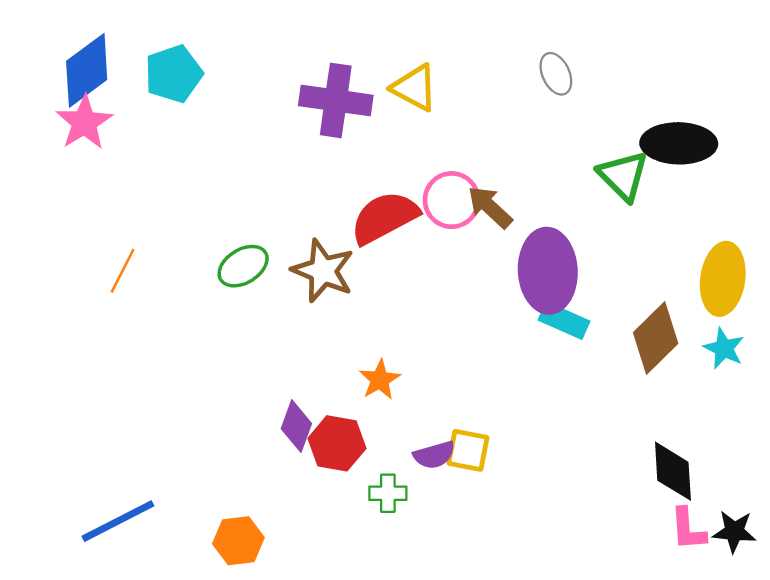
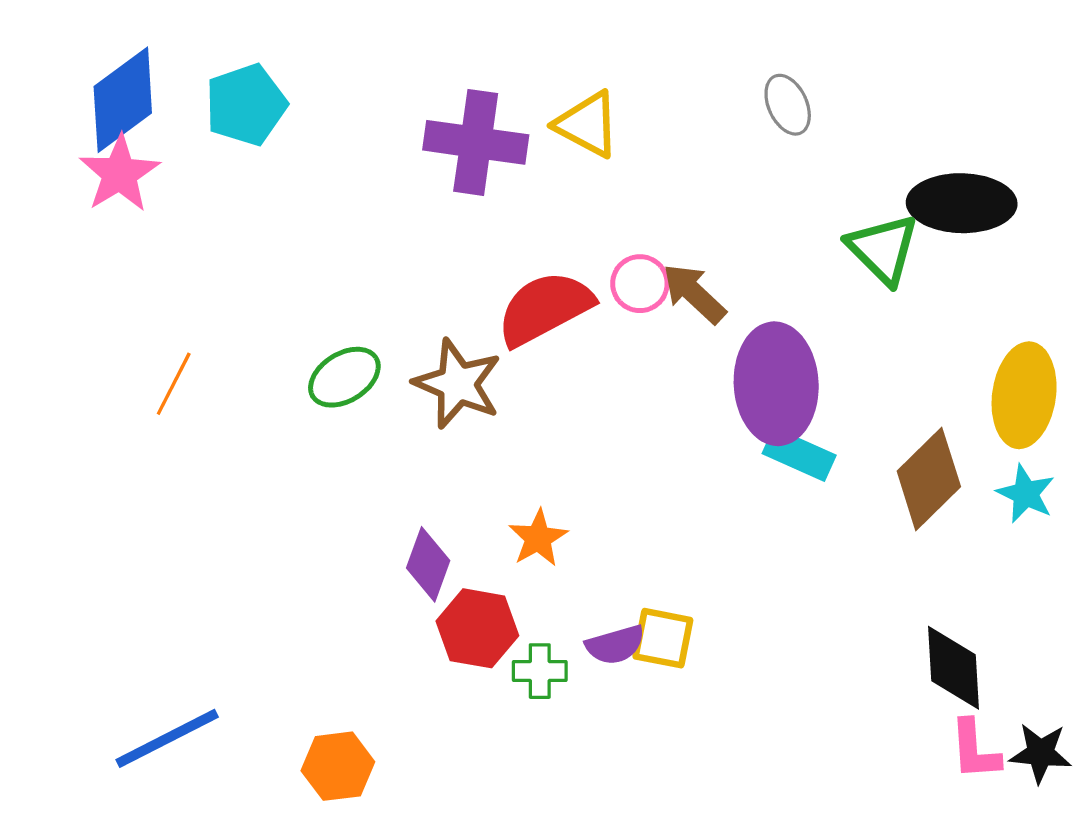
pink circle: (452, 200) -> (640, 284), size x0.7
purple diamond: (296, 426) -> (428, 564), moved
green cross: (388, 493) -> (540, 671), moved

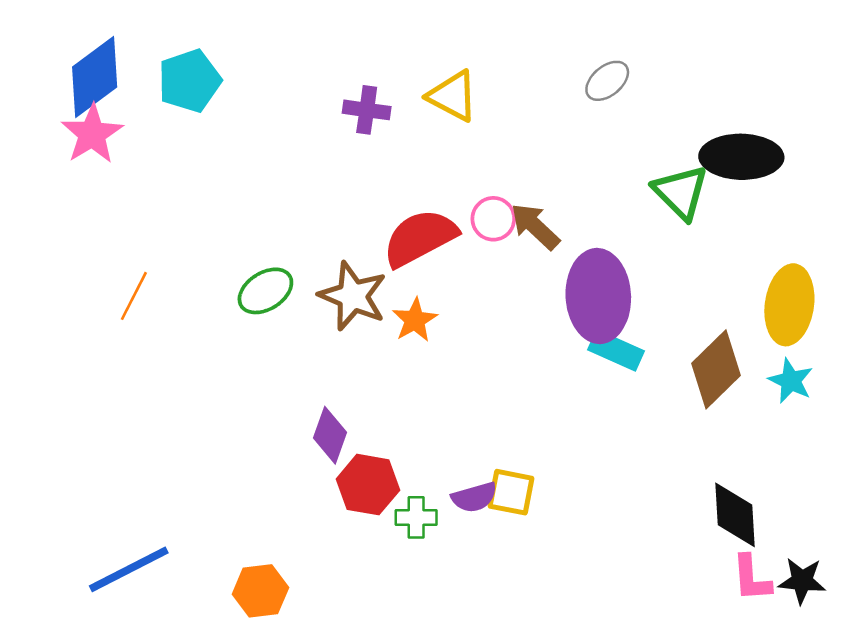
gray ellipse: (788, 105) -> (607, 81), turned 75
purple cross: (476, 142) -> (367, 110), size x0.6
orange star: (538, 538) -> (415, 320), moved

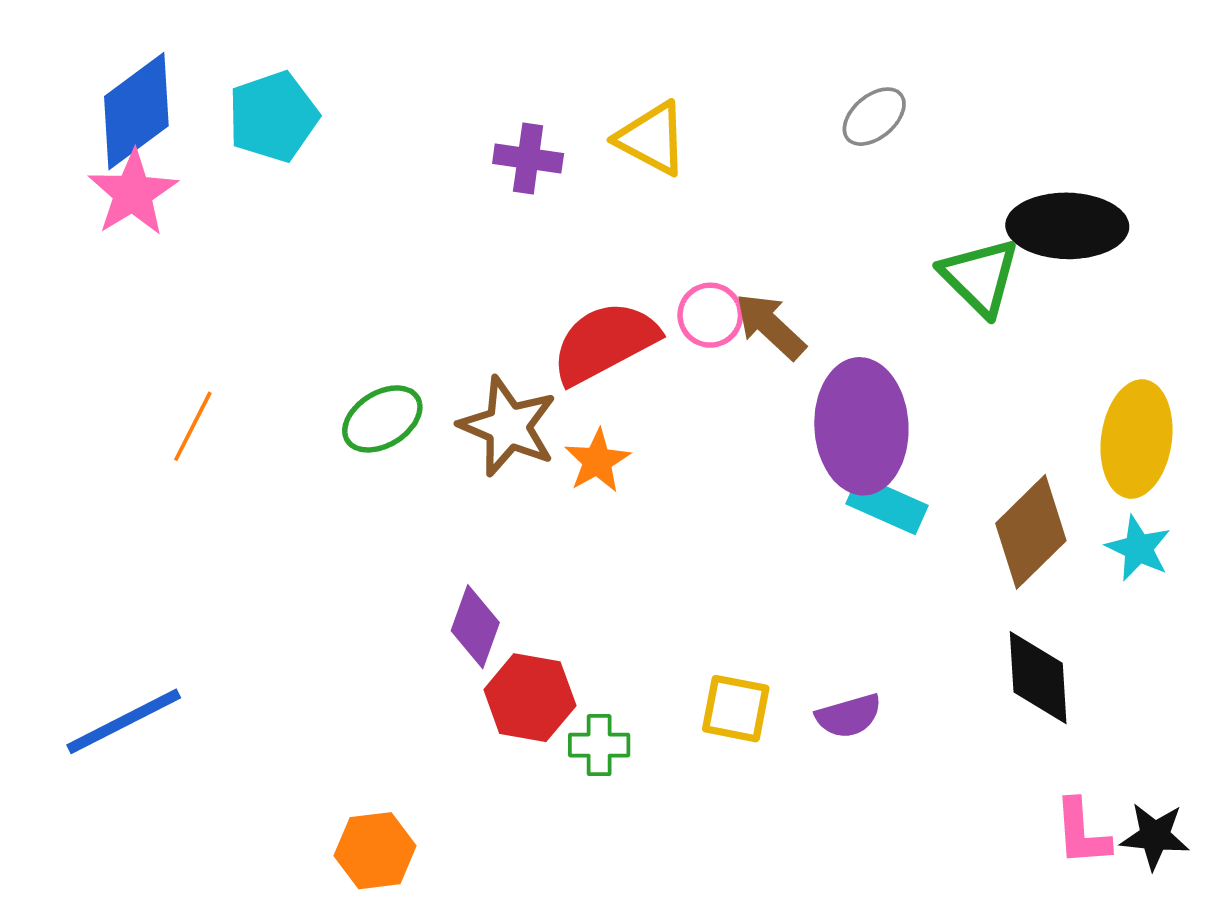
purple semicircle: (474, 497) -> (849, 716), moved
black diamond: (735, 515) -> (1038, 678), moved
blue line: (129, 569) -> (124, 721), moved

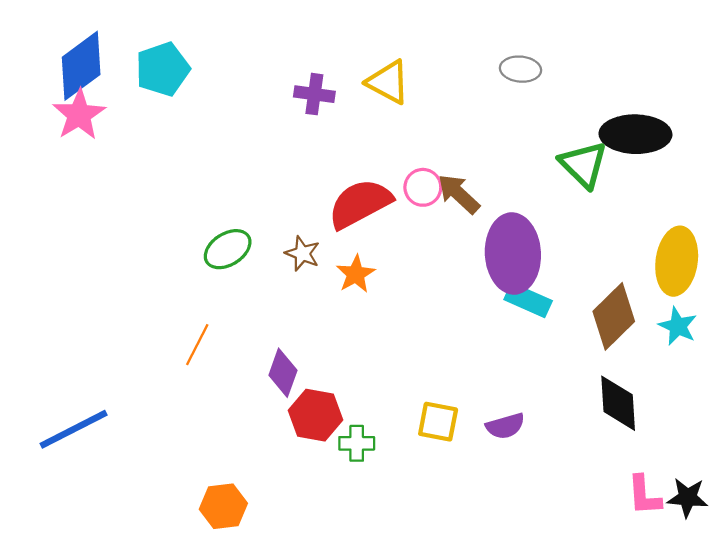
gray ellipse: (874, 117) -> (520, 69), turned 45
orange line: (193, 426) -> (197, 345), moved
brown star: (508, 426) -> (302, 253), size x0.6

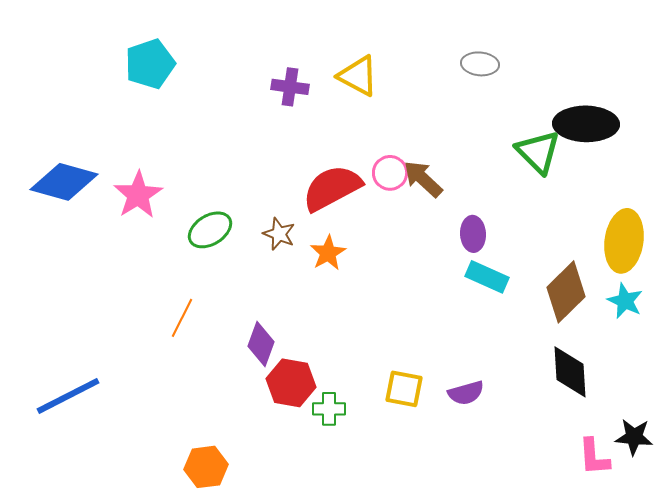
blue diamond: (81, 66) -> (64, 182), moved, turned 52
pink star: (79, 115) -> (138, 195), moved
purple ellipse: (513, 253) -> (473, 234), size x0.5
black star: (688, 498) -> (634, 437), moved

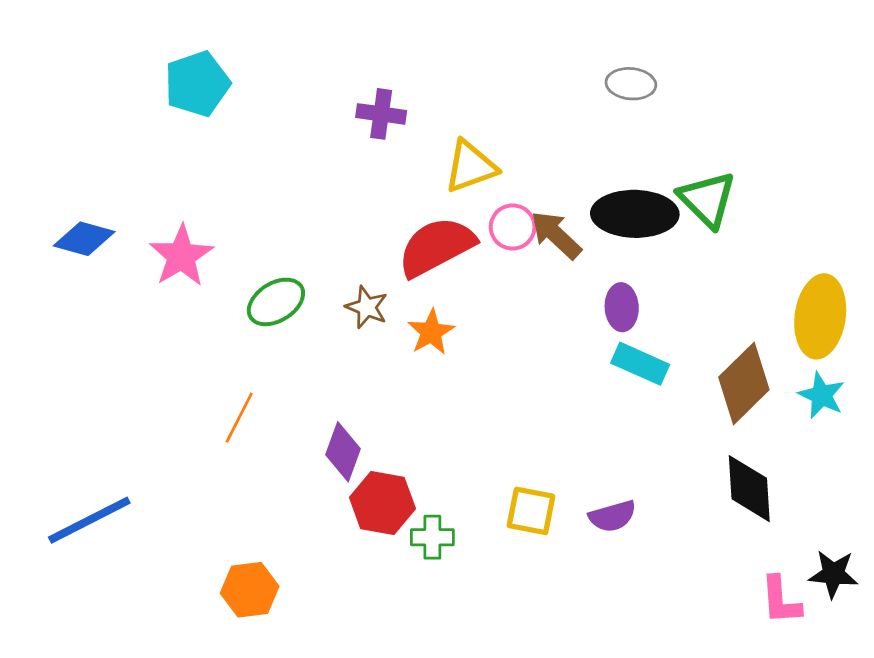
yellow triangle: (358, 76) -> (471, 167), moved, turned -48
black ellipse: (586, 124) -> (635, 214), moved
blue diamond: (64, 182) -> (84, 239), size x0.7
orange hexagon: (206, 467) -> (250, 590), moved

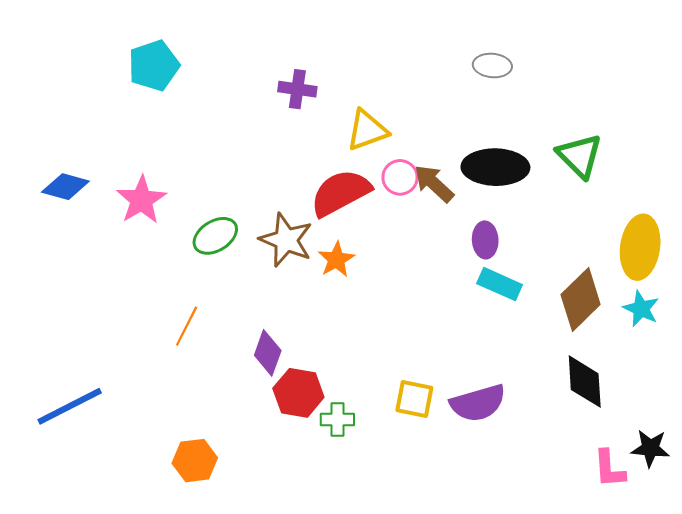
green triangle: (707, 199) -> (580, 156), moved
brown star: (367, 307) -> (286, 240), size x1.6
purple semicircle: (612, 516) -> (478, 403), size x1.5

